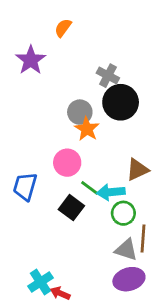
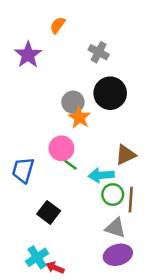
gray cross: (108, 76) -> (99, 52), moved
green line: (90, 188) -> (69, 164), moved
black square: (71, 208) -> (49, 212), moved
brown line: (143, 238) -> (131, 200), moved

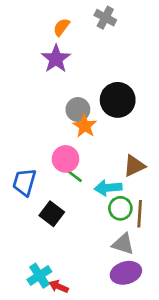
gray cross: (99, 52) -> (105, 18), moved
purple star: (28, 55) -> (56, 59), moved
black square: (49, 212) -> (52, 214), moved

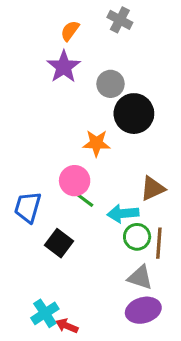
gray circle: (78, 110) -> (110, 84), moved
orange star: (85, 126) -> (96, 143), turned -30

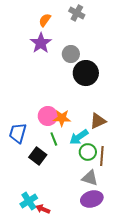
orange star: (96, 143) -> (62, 118), moved
green line: (84, 199) -> (54, 139), moved, turned 32
cyan arrow: (123, 213) -> (79, 137), turned -30

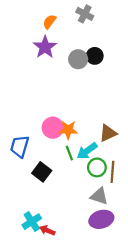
black circle: (86, 73) -> (95, 56), moved, size x0.6
green line: (54, 139) -> (69, 153), moved

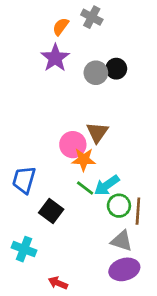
gray cross: (85, 14) -> (92, 17), moved
pink circle: (53, 128) -> (73, 145), moved
brown triangle: (108, 133) -> (97, 132), moved, turned -30
green line: (69, 153) -> (85, 188), turned -32
cyan cross: (32, 222) -> (24, 249), moved, turned -36

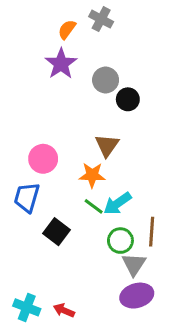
black circle: (116, 69) -> (128, 99), moved
pink circle: (73, 145) -> (43, 159), moved
green circle: (119, 206) -> (120, 241), moved
gray triangle: (122, 241) -> (134, 264), turned 45
cyan cross: (24, 249) -> (27, 307), moved

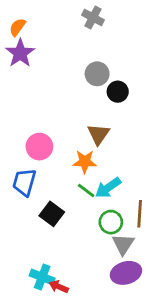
orange semicircle: (67, 29) -> (17, 27), moved
purple star: (61, 64) -> (20, 53), moved
cyan cross: (27, 307) -> (42, 277), moved

